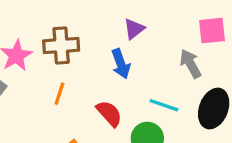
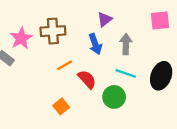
gray arrow: (190, 64) -> (126, 44), moved, turned 30
orange line: (59, 94) -> (65, 65), moved, turned 42

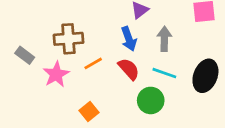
brown cross: (53, 31) -> (68, 39), moved
pink star: (21, 38) -> (56, 74), moved
red semicircle: (87, 79) -> (129, 69), moved

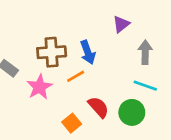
blue arrow: (129, 39) -> (88, 52), moved
red semicircle: (129, 69) -> (98, 107), moved

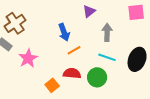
brown cross: (52, 52) -> (15, 23), moved, turned -30
orange line: (76, 76) -> (74, 50), moved
red semicircle: (98, 107) -> (72, 73), turned -42

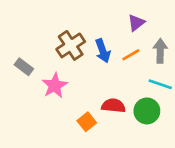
brown cross: (15, 23) -> (71, 45), moved
orange line: (74, 50) -> (131, 55), moved

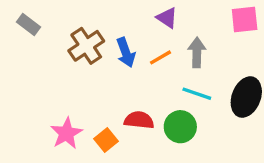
purple triangle: (136, 23) -> (167, 18), turned -48
gray rectangle: (24, 67) -> (28, 24), moved
pink star: (55, 86) -> (66, 133), moved

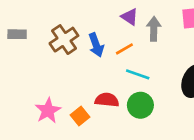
gray rectangle: (28, 24) -> (17, 34), moved, turned -36
gray arrow: (197, 52) -> (154, 29), moved
cyan line: (197, 94) -> (138, 74), moved

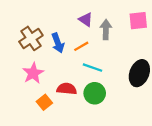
pink star: (48, 111) -> (33, 73), moved

